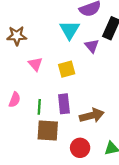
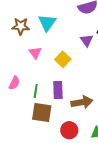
cyan triangle: (70, 30) -> (47, 23), moved
yellow square: (67, 69) -> (63, 59), turned -35

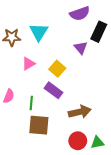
pink triangle: (35, 53) -> (28, 64), turned 40
purple rectangle: (58, 90) -> (53, 90), moved, turned -48
red circle: (69, 130) -> (78, 141), moved

